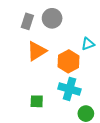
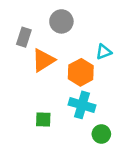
gray rectangle: (27, 21) -> (24, 37), moved

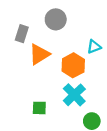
cyan cross: (82, 105) -> (74, 95), turned 30

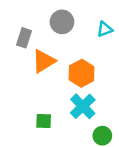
cyan triangle: (94, 47) -> (105, 29), moved

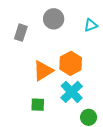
orange triangle: (44, 61) -> (43, 71), moved

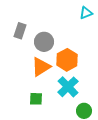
gray circle: (54, 19) -> (44, 42), moved
cyan triangle: (91, 25) -> (86, 13), moved

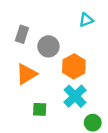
cyan triangle: (86, 13) -> (86, 20), moved
orange triangle: (41, 67) -> (26, 74), moved

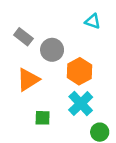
cyan triangle: (86, 20) -> (93, 21), turned 40
gray rectangle: (22, 34) -> (23, 37), turned -70

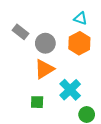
orange hexagon: (79, 71) -> (79, 43), moved
orange triangle: (28, 80) -> (44, 69), moved

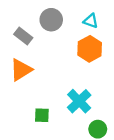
gray circle: (45, 43) -> (51, 20), moved
orange triangle: (44, 69) -> (21, 70), moved

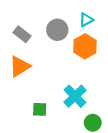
gray circle: (51, 20) -> (57, 30), moved
cyan triangle: (91, 21) -> (86, 20), turned -48

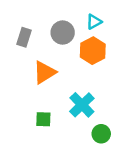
gray rectangle: (22, 34) -> (24, 37), turned 70
orange triangle: (20, 66) -> (45, 72), moved

